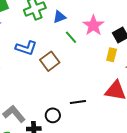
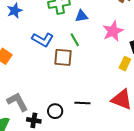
green line: (71, 37) -> (75, 40), moved
brown square: (50, 61) -> (63, 57), turned 30

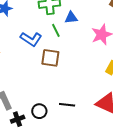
green line: (75, 40) -> (56, 30), moved
black cross: (34, 120) -> (18, 119), turned -32

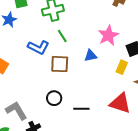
blue triangle: (71, 18) -> (91, 56), moved
black circle: (39, 111) -> (54, 98), moved

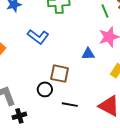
green line: (62, 36) -> (105, 11), moved
brown square: (60, 64) -> (60, 74), moved

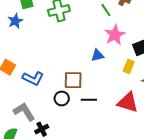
blue L-shape: (38, 37) -> (33, 78), moved
black line: (70, 105) -> (89, 100), moved

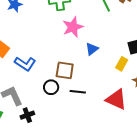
pink star: (115, 35) -> (73, 27), moved
blue triangle: (97, 55) -> (92, 49), turned -32

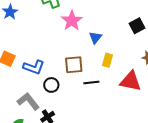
yellow rectangle: (122, 64) -> (107, 60), moved
black circle: (51, 87) -> (51, 85), moved

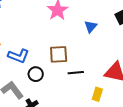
blue triangle: (95, 38) -> (91, 27), moved
yellow rectangle: (107, 60) -> (97, 94), moved

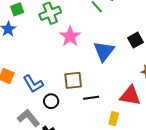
blue triangle: (91, 27) -> (104, 51), size x1.6
blue L-shape: (19, 56) -> (33, 84), turned 40

